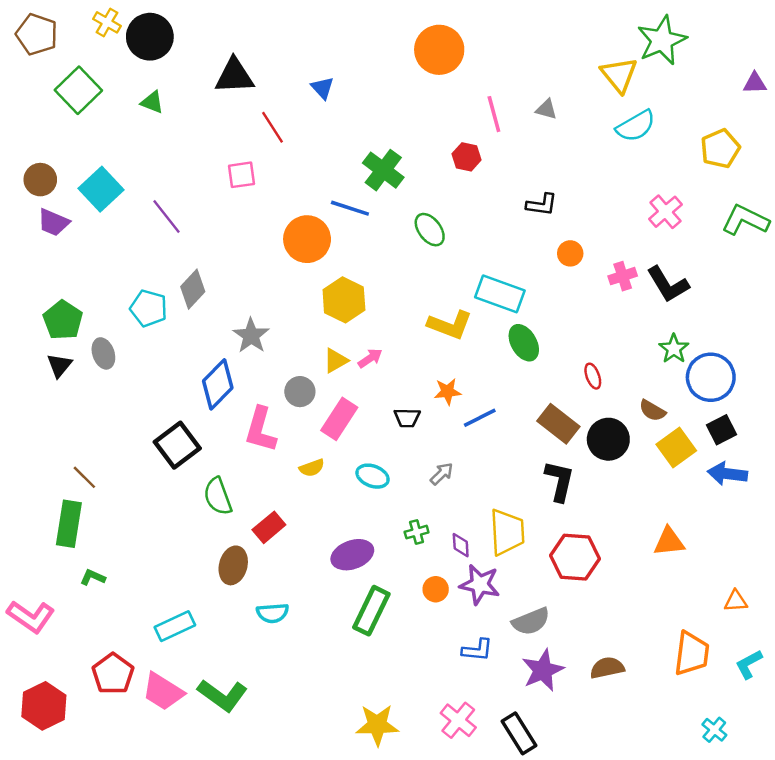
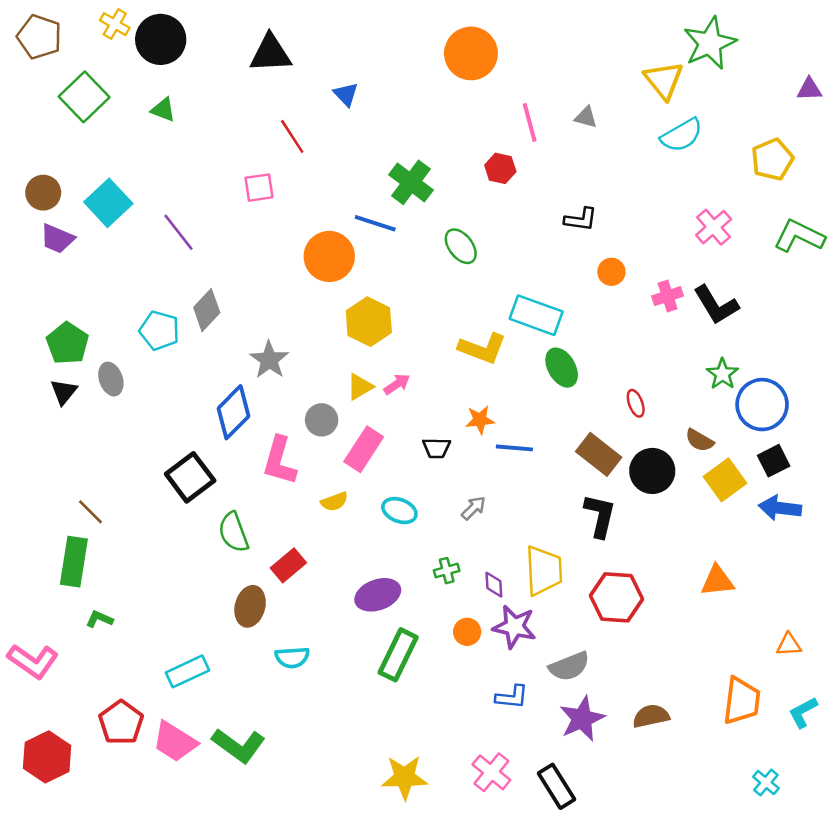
black triangle: (234, 76) -> (270, 53), moved
blue line: (480, 418) -> (514, 448), turned 32

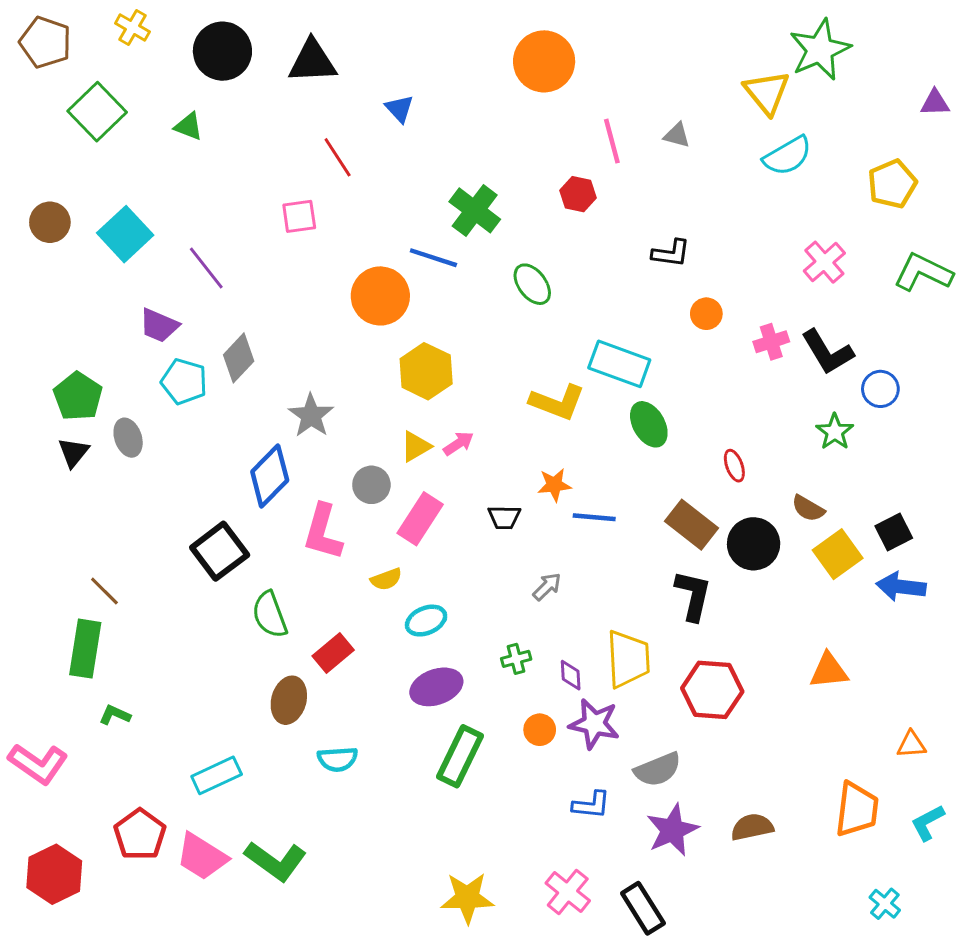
black circle: (161, 39) -> (222, 51), moved
purple trapezoid: (57, 239) -> (159, 325), moved
blue circle: (762, 405) -> (880, 389), moved, size x0.6
cyan ellipse: (399, 511) -> (426, 621), moved, turned -44

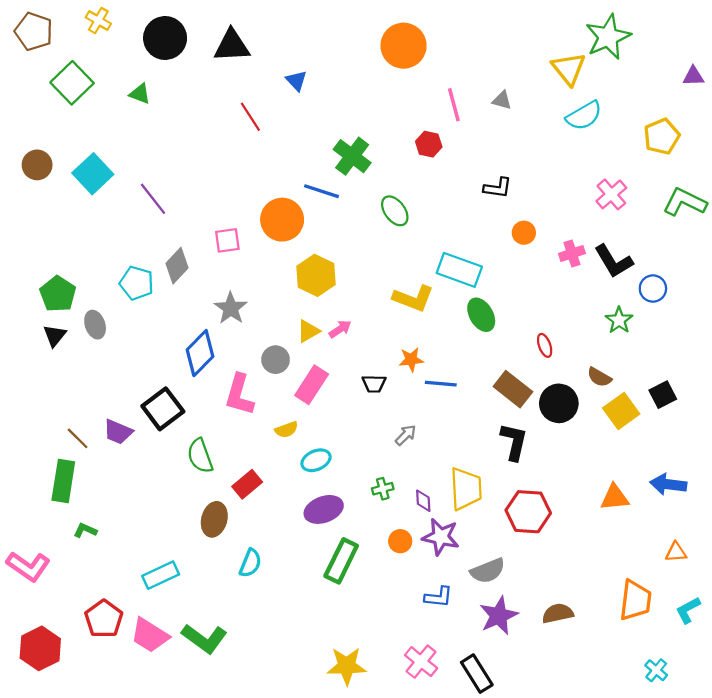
pink square: (299, 216) -> (227, 240), moved
purple trapezoid: (159, 325) -> (118, 432), moved
blue arrow: (901, 587) -> (668, 484), moved
cyan semicircle: (338, 759) -> (250, 563), turned -64

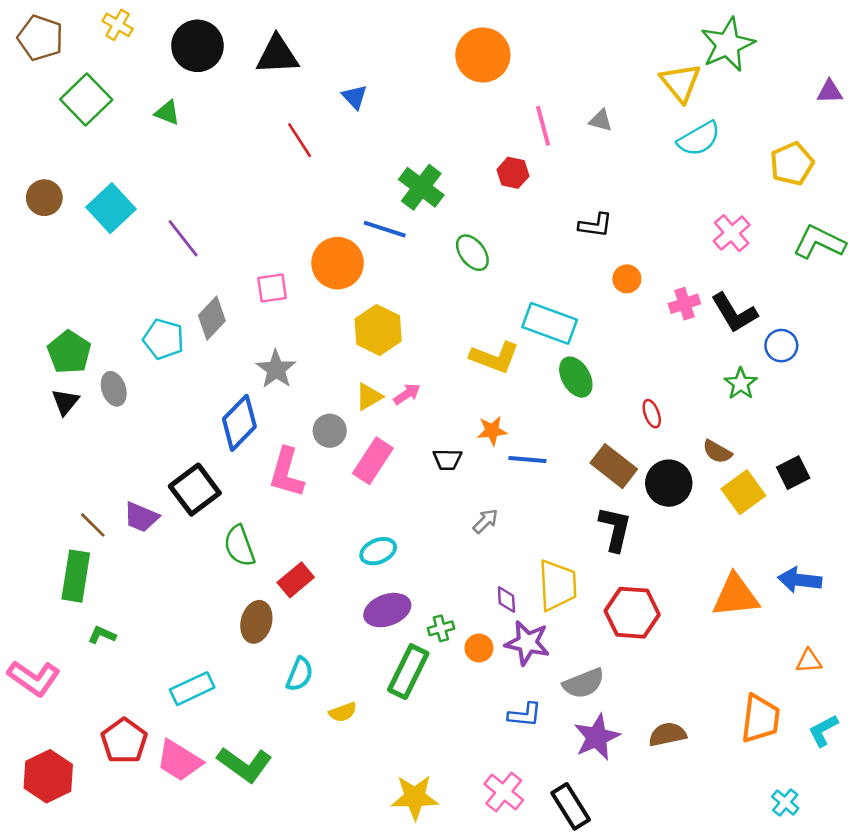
yellow semicircle: (286, 430) -> (343, 712), moved
green cross: (383, 489) -> (441, 628), moved
orange triangle: (615, 497) -> (736, 596), size x1.4

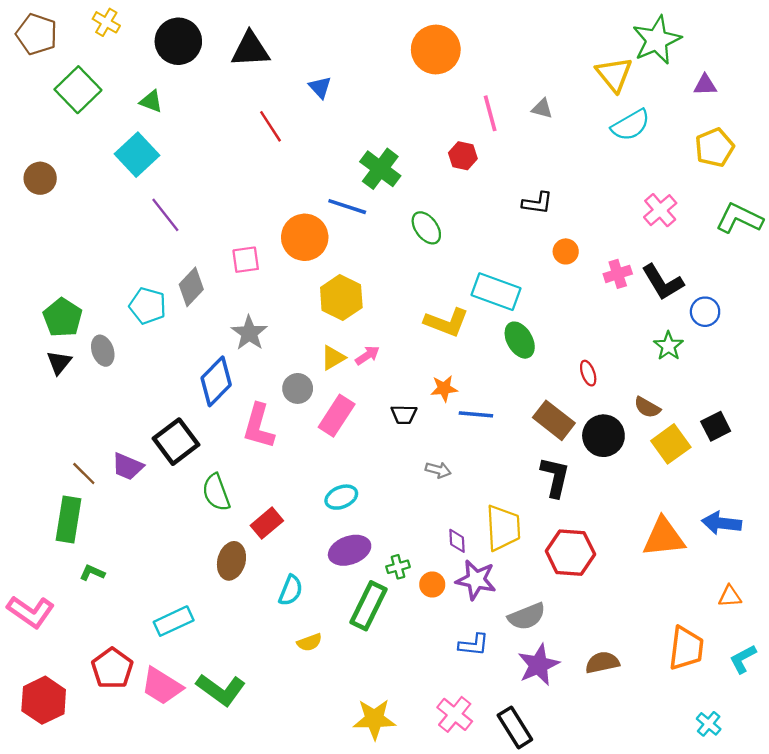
purple triangle: (830, 92) -> (705, 85), moved
cyan square: (111, 208) -> (137, 155), moved
gray arrow: (485, 521) -> (438, 470), turned 60
cyan semicircle: (300, 674) -> (291, 590), moved

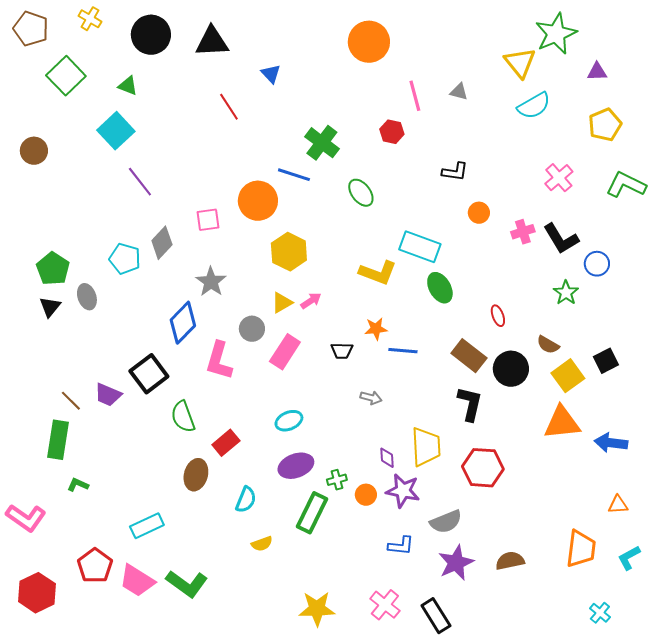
orange triangle: (664, 537) -> (562, 423), moved

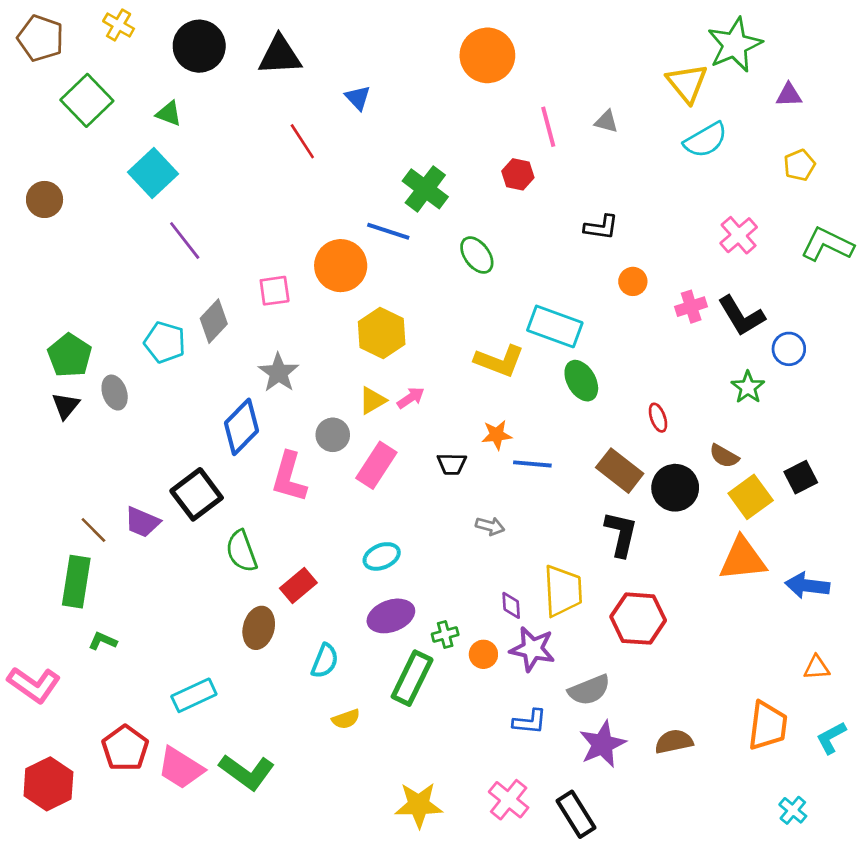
yellow pentagon: (605, 125) -> (799, 165), size x0.7

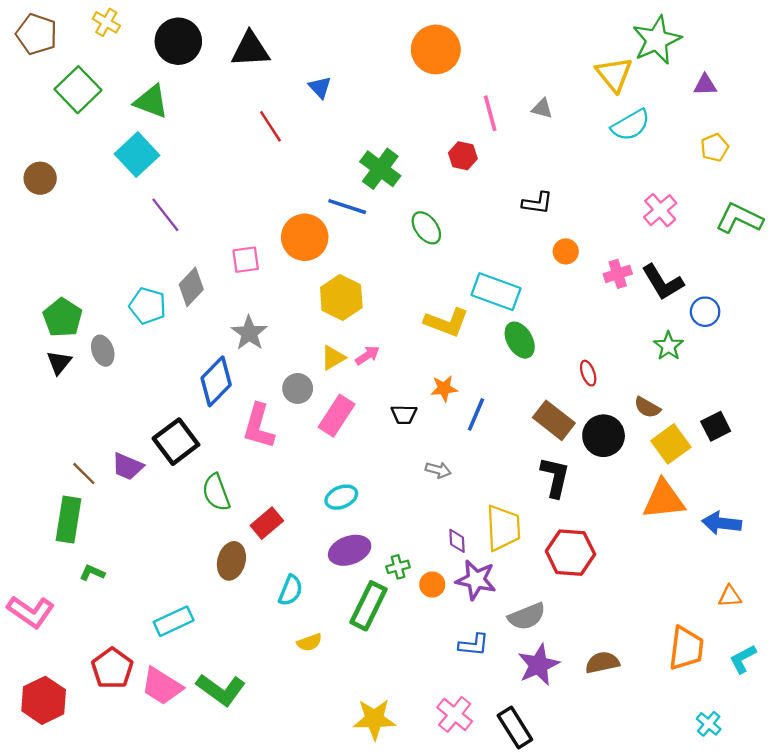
green triangle: (169, 114) -> (151, 101), size x1.5
blue line: (532, 464) -> (476, 414), turned -72

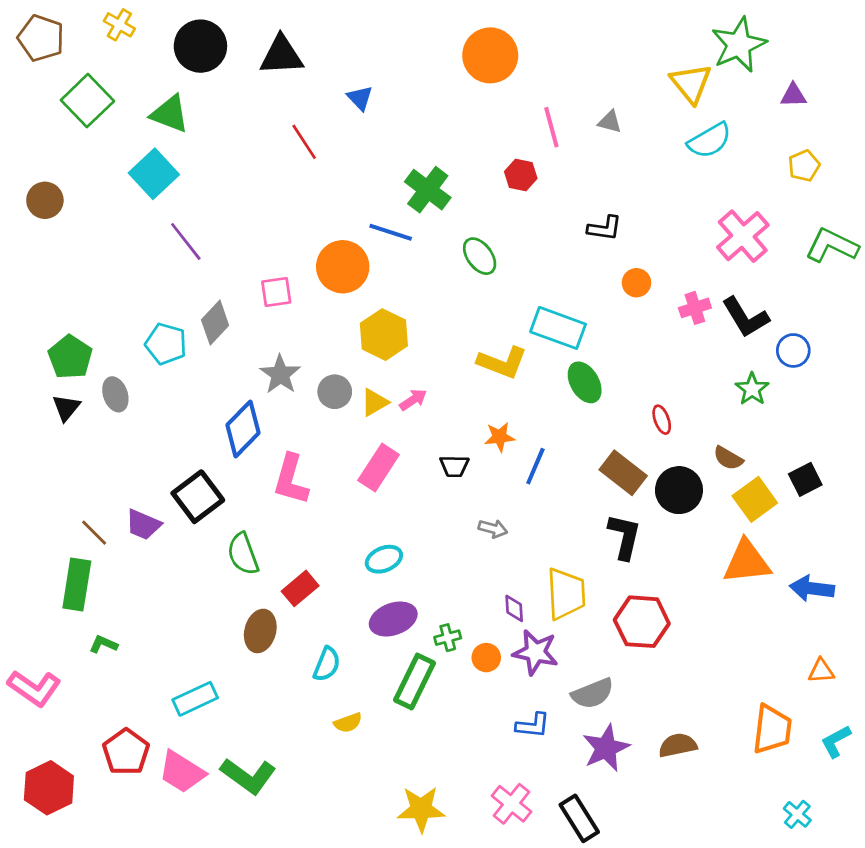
pink cross: (660, 210) -> (743, 236), size x1.4
gray circle: (298, 388) -> (335, 392), moved

